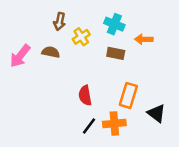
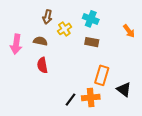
orange arrow: (144, 39) -> (129, 31), moved, turned -128
pink arrow: (20, 56) -> (16, 44), turned -30
red semicircle: (85, 95) -> (42, 65), moved

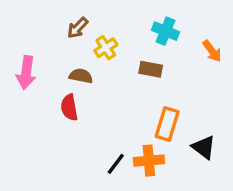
brown arrow: (47, 17) -> (78, 28), turned 32
cyan cross: (91, 19) -> (166, 31), moved
brown semicircle: (40, 41) -> (81, 76), moved

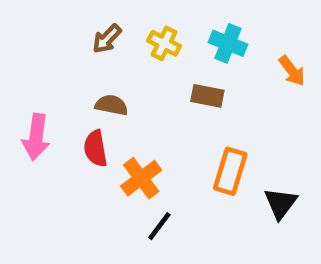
yellow cross: (106, 48) -> (164, 43), moved, turned -30
pink arrow: (26, 73) -> (36, 137), moved
black triangle: (204, 147) -> (281, 203), turned 30
orange cross: (149, 161) -> (141, 178), moved, turned -32

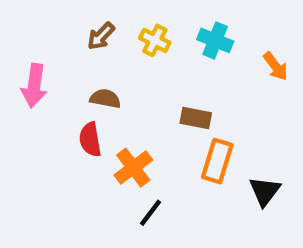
brown rectangle: (207, 96) -> (196, 118), moved
pink arrow: (36, 137) -> (34, 86), moved

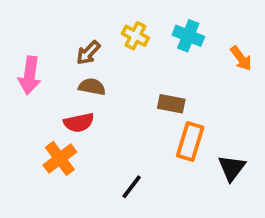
brown arrow: (101, 36) -> (88, 53), moved
red semicircle: (90, 140) -> (79, 123), turned -92
orange cross: (133, 168) -> (60, 158), moved

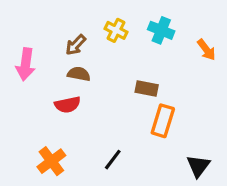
orange cross: (60, 158) -> (51, 161), moved
black triangle: (232, 168) -> (198, 166), moved

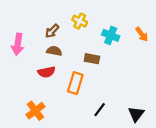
cyan cross: (161, 30) -> (111, 35), moved
brown rectangle: (147, 88) -> (92, 59), moved
orange rectangle: (163, 121) -> (75, 83), moved
black line: (113, 160) -> (100, 110), moved

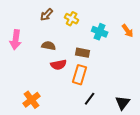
brown arrow: (52, 31) -> (47, 15), moved
red semicircle: (46, 72) -> (59, 65), moved
orange rectangle: (75, 83) -> (80, 75), moved

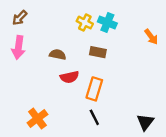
brown arrow: (47, 15) -> (20, 18), moved
cyan cross: (100, 32) -> (107, 23), moved
brown rectangle: (83, 53) -> (98, 52), moved
black line: (90, 99) -> (94, 117), moved, turned -64

